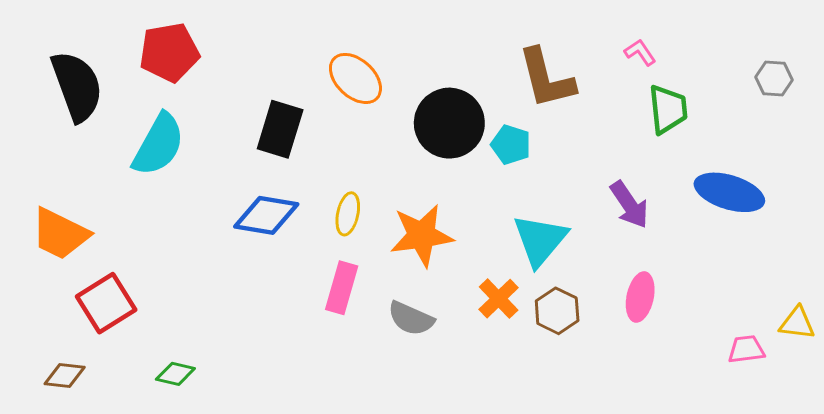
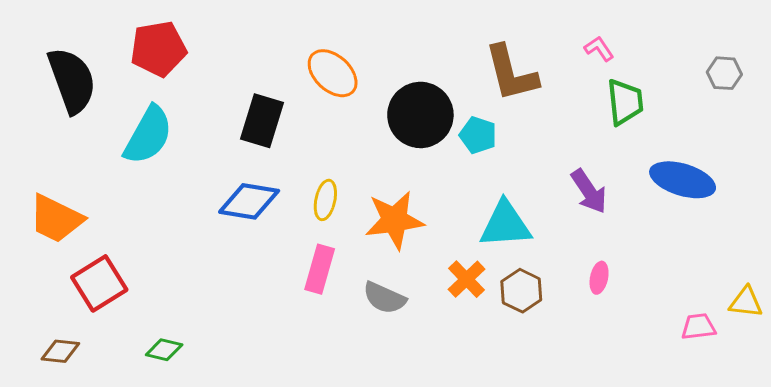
cyan triangle: (540, 240) -> (505, 224), turned 46
pink ellipse: (640, 297) -> (599, 278), size x0.7

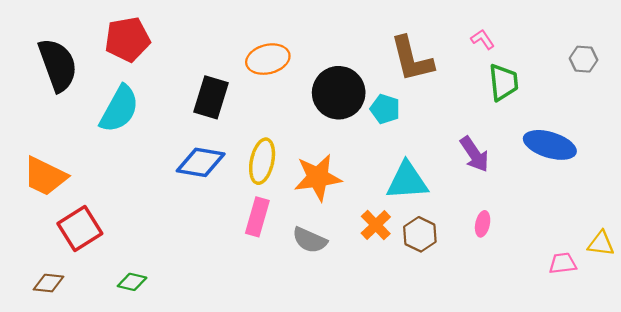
orange ellipse: (333, 73) -> (268, 59), turned -57
yellow ellipse: (325, 200) -> (262, 161), size x1.4

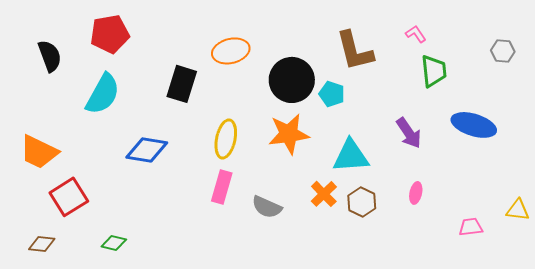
black semicircle: (58, 65) -> (50, 56), size x0.7
blue diamond: (201, 162) -> (147, 150), moved
orange star: (318, 177) -> (289, 134), moved
pink trapezoid: (563, 263) -> (471, 227), moved

